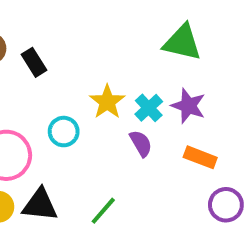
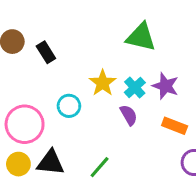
green triangle: (182, 42) -> (141, 37), moved

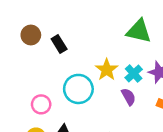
cyan circle: (69, 106) -> (78, 89), size x1.5
pink circle: (25, 124) -> (41, 104), size x0.6

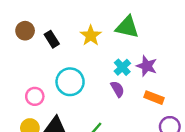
yellow star: (107, 70) -> (91, 36), moved

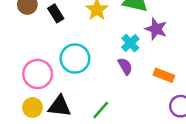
purple star: (147, 66) -> (156, 29), moved
pink circle: (35, 96) -> (38, 74), size x1.5

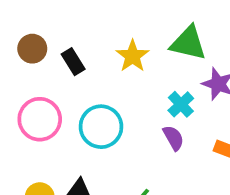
pink circle: (38, 74) -> (40, 119), moved

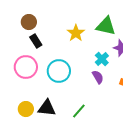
brown circle: (32, 49) -> (29, 22), moved
black rectangle: (73, 62) -> (36, 41), moved

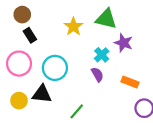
black triangle: (47, 108) -> (42, 94), moved
yellow circle: (26, 109) -> (19, 101), moved

